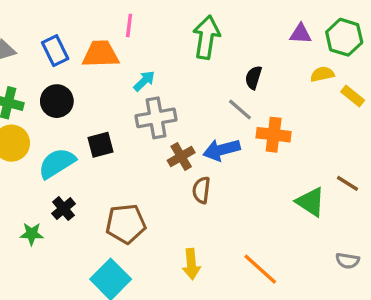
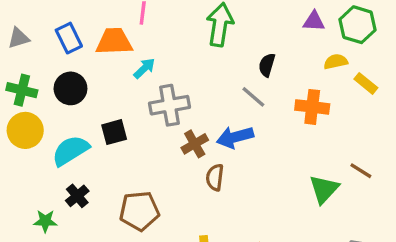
cyan arrow: (144, 81) -> (144, 68), moved
orange cross: (274, 135) -> (312, 107), moved
green triangle: (311, 202) -> (324, 189), turned 40

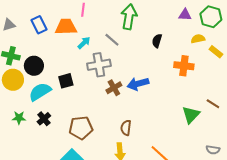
black circle: (70, 88) -> (34, 66), moved
gray line: (253, 97) -> (112, 40), moved
brown semicircle: (215, 177) -> (126, 128), moved
green star: (45, 221) -> (19, 118), moved

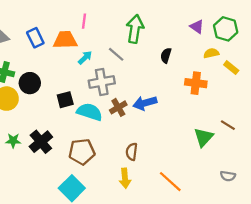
purple triangle: (185, 15) -> (197, 27), turned 32
cyan semicircle: (40, 92) -> (90, 112), moved, turned 50
black cross: (44, 119) -> (41, 142), size x1.5

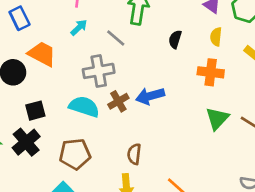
orange trapezoid: (65, 40) -> (42, 54), moved, turned 30
yellow semicircle: (211, 53) -> (216, 37), moved, turned -72
cyan arrow: (85, 58) -> (79, 27), moved
black square: (65, 100) -> (35, 111), moved
green triangle: (204, 137) -> (217, 118), moved

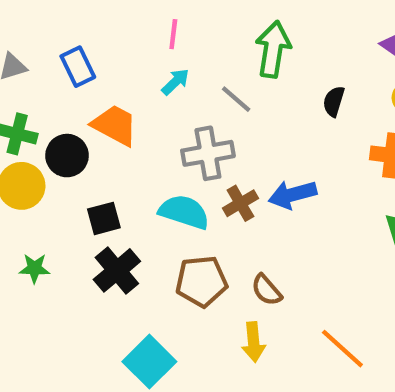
black cross: (26, 142) -> (117, 270), moved
brown pentagon: (75, 154) -> (201, 281), moved
brown semicircle: (134, 154) -> (267, 290), turned -48

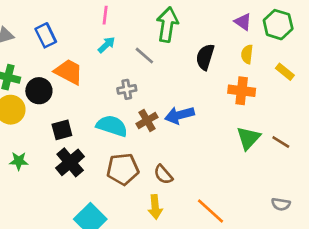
black semicircle: (334, 101) -> (205, 57), size x1.4
gray cross: (208, 153) -> (127, 89), size x0.6

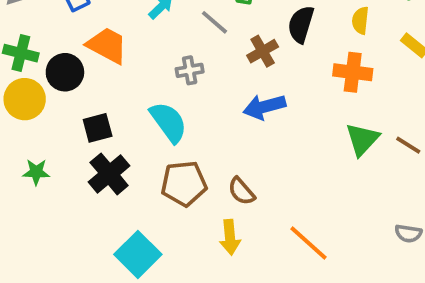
brown cross: (147, 120) -> (263, 51), moved
cyan semicircle: (112, 126) -> (169, 122), turned 36

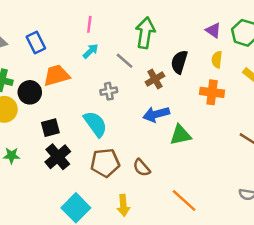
orange trapezoid: (107, 45) -> (57, 75), turned -44
green triangle: (362, 139) -> (180, 135), moved, turned 35
yellow arrow: (230, 237) -> (123, 205), moved

